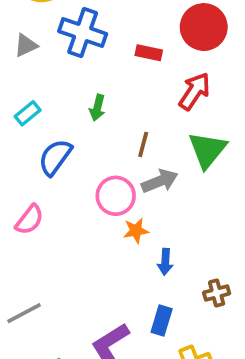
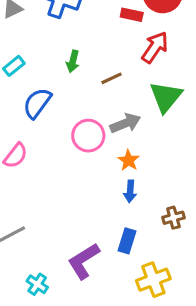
red rectangle: (149, 53) -> (132, 15), moved
brown line: (143, 144) -> (112, 78), moved, turned 50
orange star: (136, 231) -> (129, 160), moved, turned -30

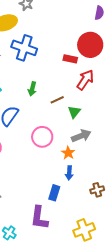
green triangle: (166, 97) -> (74, 112), moved, size x0.6
gray arrow: (125, 123) -> (81, 136), moved
blue rectangle: (127, 241) -> (54, 193), moved
purple L-shape: (84, 261) -> (39, 218), turned -50

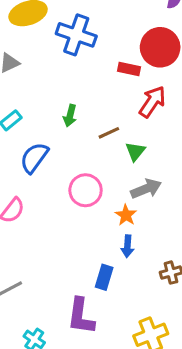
blue cross: (24, 48) -> (76, 35), moved

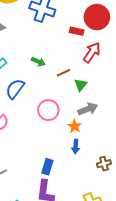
green arrow: (70, 116) -> (38, 62), turned -80
blue rectangle: (104, 277) -> (47, 167), moved

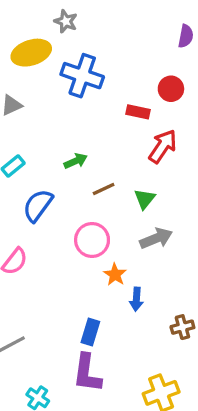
red circle: (97, 17) -> (171, 89), size x0.6
green arrow: (38, 62) -> (76, 161), turned -48
brown line: (64, 73) -> (104, 189), moved
orange star: (75, 126) -> (115, 275), moved

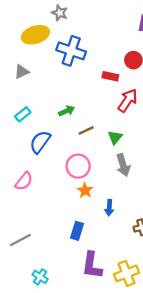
gray arrow: (156, 238) -> (123, 165), turned 95
orange star: (115, 275) -> (85, 190), moved
purple L-shape: (87, 373) -> (92, 265), moved

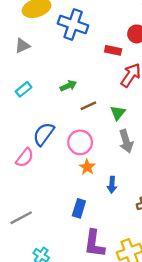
blue semicircle: (40, 142) -> (44, 134), moved

